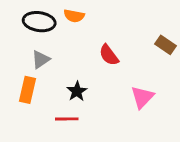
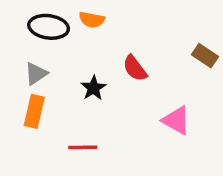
gray triangle: (41, 59) -> (36, 74), moved
black star: (77, 91) -> (94, 88), moved
pink triangle: (142, 97) -> (176, 120), turned -45

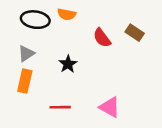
brown rectangle: (205, 56) -> (135, 33), moved
red semicircle: (135, 68) -> (102, 38), moved
pink triangle: (176, 120) -> (110, 107), moved

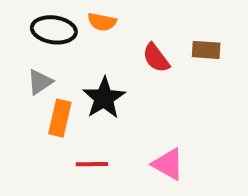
brown rectangle: (135, 33) -> (206, 50), turned -30
black star: (68, 64) -> (104, 98), size x1.5
orange rectangle: (25, 81) -> (60, 118), moved

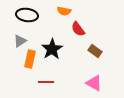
orange semicircle: (102, 22) -> (64, 11), moved
brown rectangle: (206, 50) -> (95, 51), moved, turned 32
pink triangle: (168, 164) -> (94, 83), moved

